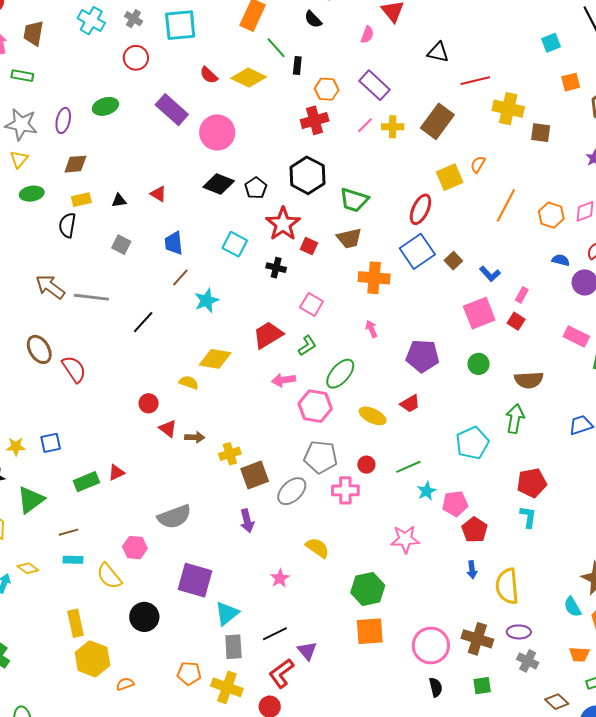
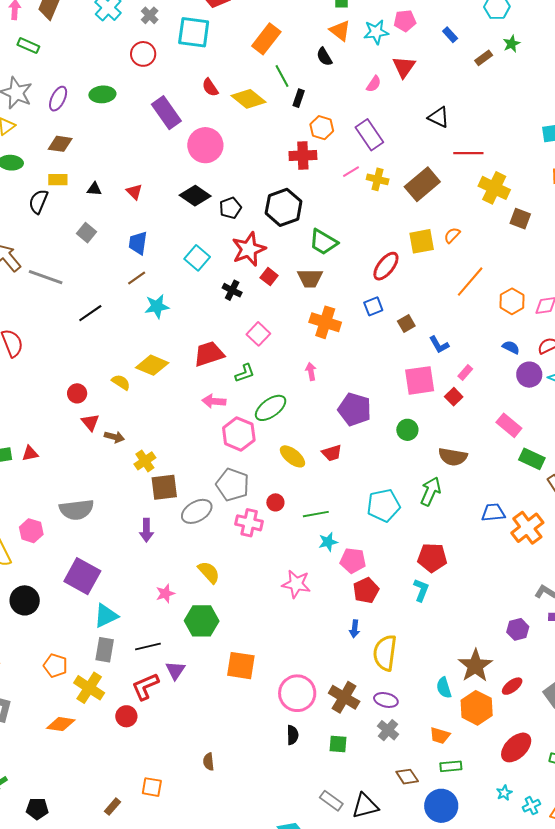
blue square: (417, 251) -> (373, 306), size x0.6
yellow cross: (230, 454) -> (145, 461), turned -30
green hexagon: (368, 589) -> (202, 621), moved

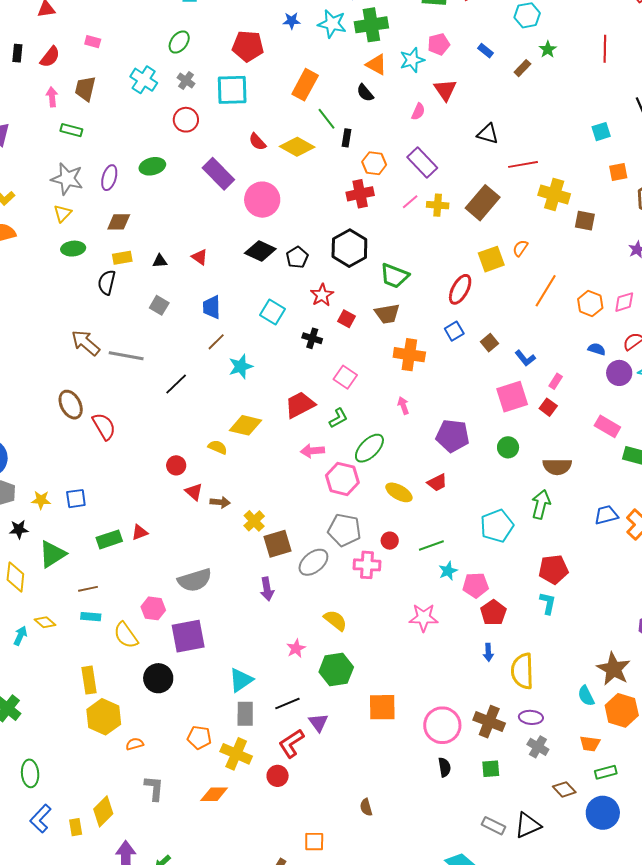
red star: (249, 249) -> (322, 295), size x0.7
purple square: (82, 576) -> (188, 636), moved, turned -30

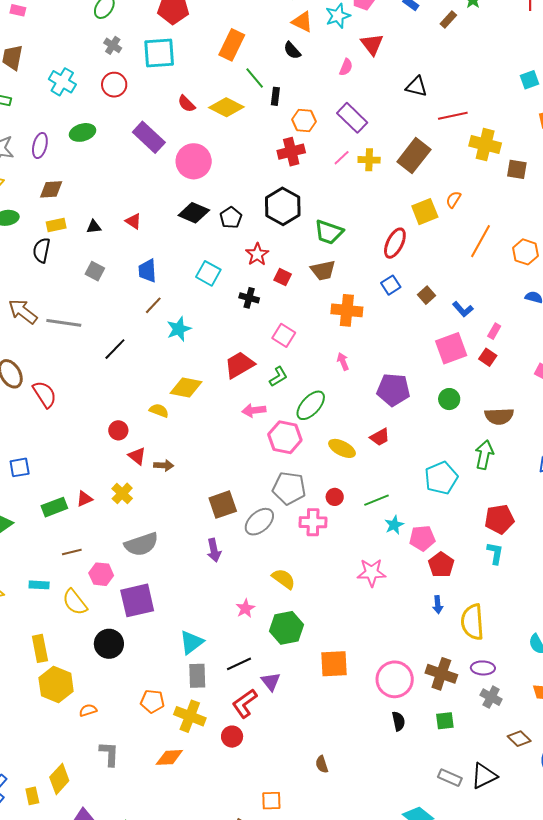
cyan cross: (144, 80) -> (62, 82), moved
yellow cross: (254, 521) -> (122, 493), moved
brown line: (88, 589) -> (72, 552), moved

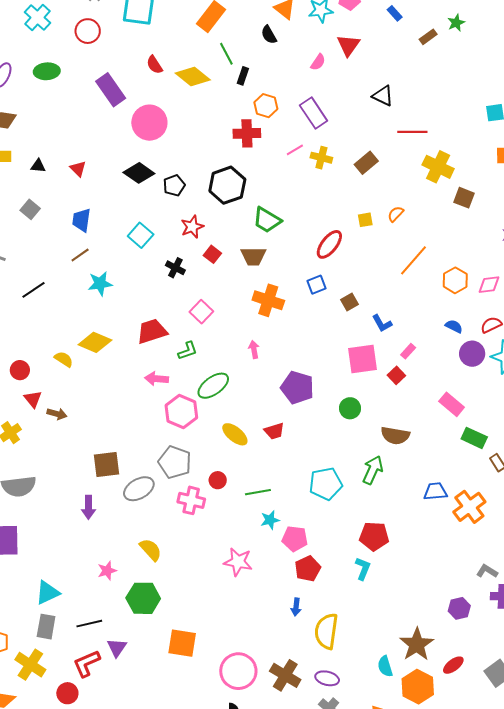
brown rectangle: (414, 156) -> (366, 163), size x0.7
yellow square: (425, 212) -> (365, 220), size x0.6

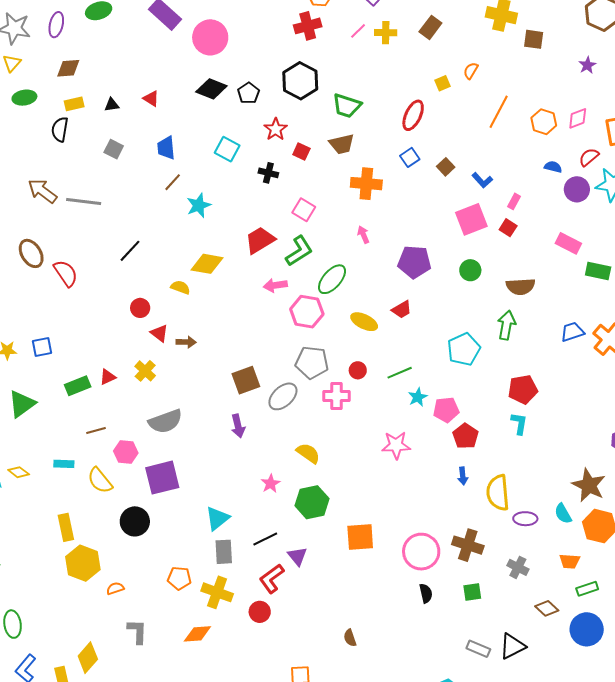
black line: (33, 290) -> (130, 251), moved
green L-shape: (188, 351) -> (299, 251), size x1.5
purple ellipse: (327, 678) -> (525, 519), moved

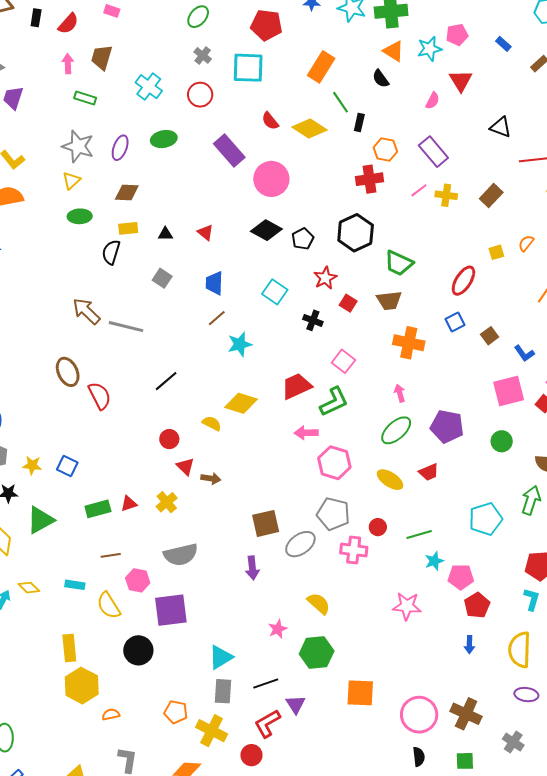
green ellipse: (332, 279) -> (396, 430), moved
blue square: (42, 347) -> (67, 466), turned 30
yellow semicircle: (498, 493) -> (520, 650), moved

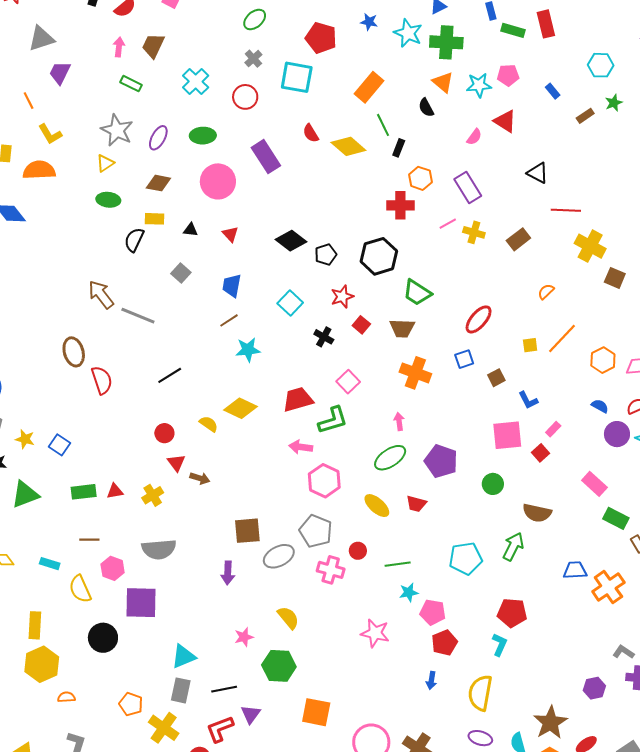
red triangle: (461, 81) -> (505, 121), turned -35
pink circle: (271, 179) -> (218, 181), moved
yellow square: (496, 252) -> (530, 345), moved
red trapezoid: (429, 472) -> (416, 504), turned 30

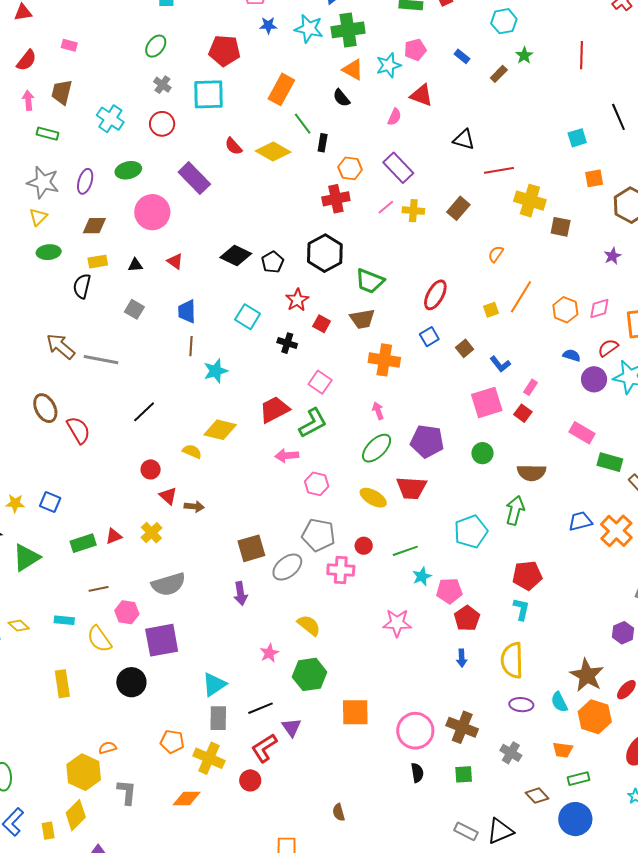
brown line: (229, 320) -> (191, 346), turned -42
pink hexagon: (324, 481) -> (317, 484), size x0.7
red trapezoid: (416, 504) -> (411, 488), size x1.5
yellow hexagon: (42, 664) -> (84, 772), moved

